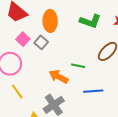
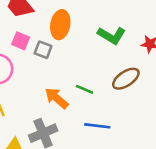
pink square: (23, 39) -> (21, 41), turned -32
gray square: (41, 42) -> (43, 50), turned -32

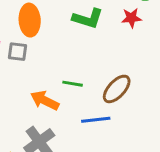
brown ellipse: (126, 79) -> (117, 89), moved

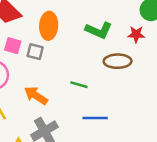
brown ellipse: (117, 89) -> (118, 61), moved, turned 40
orange arrow: (45, 100) -> (36, 96), moved

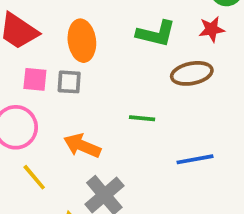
blue line: (95, 118) -> (195, 159), moved

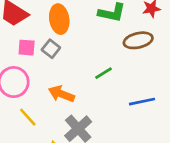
gray square: (69, 82) -> (51, 49), turned 36
green line: (142, 118) -> (104, 73), turned -36

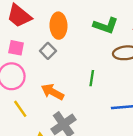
pink square: (27, 48) -> (16, 48), moved
green line: (104, 73) -> (92, 78), turned -56

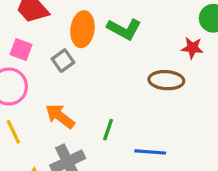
green L-shape: (106, 26) -> (124, 29), moved
green line: (92, 78) -> (108, 130), moved

